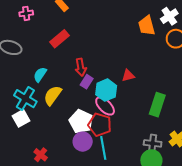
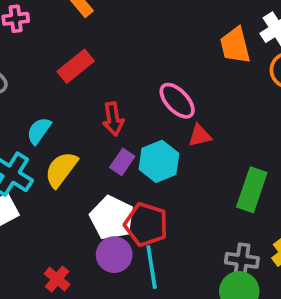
purple rectangle: (87, 82) -> (122, 162), moved
pink ellipse: (105, 106) -> (177, 101), moved
red cross: (41, 155) -> (57, 279), moved

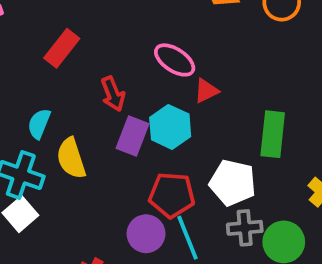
purple rectangle: (122, 162) -> (132, 136), size x1.4
yellow semicircle: (61, 169) -> (71, 158), turned -42
white pentagon: (112, 218) -> (233, 183), moved
gray cross: (242, 260) -> (245, 228), moved

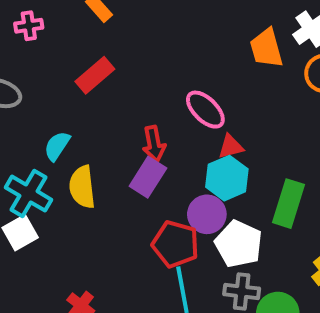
red arrow: (113, 94) -> (154, 144), moved
cyan hexagon: (170, 127) -> (227, 178), moved
purple circle: (146, 234) -> (207, 214), moved

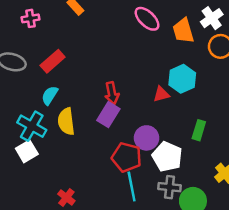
red rectangle: (95, 75) -> (53, 61), moved
pink ellipse: (205, 110) -> (147, 19), moved
cyan hexagon: (227, 178) -> (182, 79), moved
green rectangle: (288, 204) -> (199, 130), size x0.7

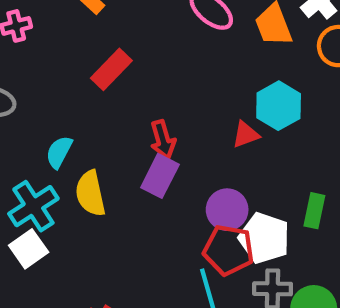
red rectangle: (53, 61) -> (111, 69), moved
cyan cross: (32, 126) -> (33, 206), turned 32
green rectangle: (199, 130) -> (314, 211), moved
red pentagon: (127, 157) -> (229, 250), moved

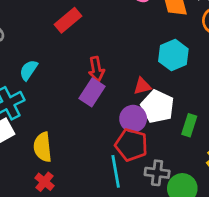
red triangle: (246, 135) -> (142, 86), moved
yellow semicircle: (90, 193) -> (43, 147), moved
white pentagon: (264, 238) -> (157, 107), moved

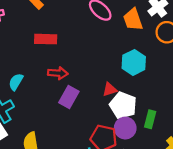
red rectangle: (68, 20) -> (46, 39), turned 45
red arrow: (96, 69) -> (58, 73), moved, turned -72
purple circle: (133, 119) -> (125, 128), moved

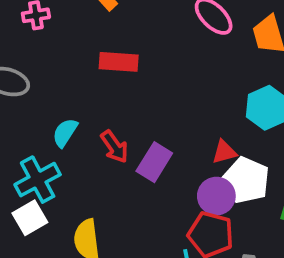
red arrow: (58, 73) -> (114, 147), moved, turned 48
purple circle: (125, 128) -> (216, 196), moved

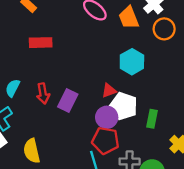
red arrow: (114, 147) -> (43, 94), turned 30

